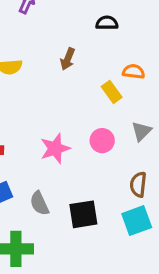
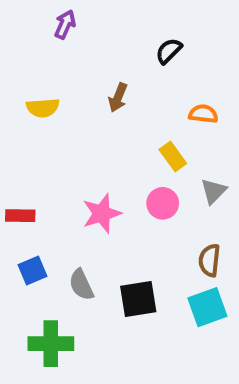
black semicircle: (107, 23) -> (169, 51), turned -45
yellow rectangle: (112, 92) -> (173, 157), moved

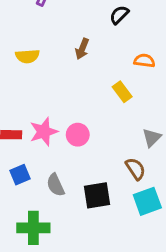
gray triangle: (214, 191) -> (152, 138), moved
pink circle: (163, 203) -> (78, 135), moved
pink star: (102, 214) -> (44, 132), moved
brown semicircle: (209, 260) -> (135, 169), moved, turned 140

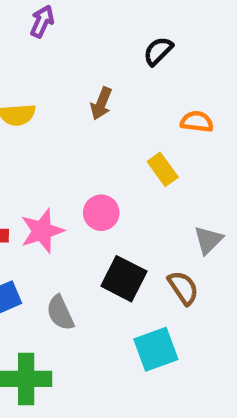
pink circle: (78, 135) -> (101, 213), moved
black square: (97, 195) -> (124, 279), moved, turned 36
cyan square: (147, 201) -> (156, 349), moved

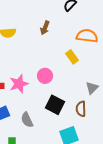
orange semicircle: (197, 122) -> (87, 36), size x1.5
brown semicircle: (183, 288) -> (81, 109), turned -147

